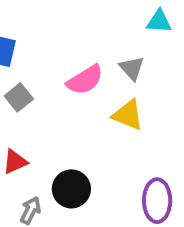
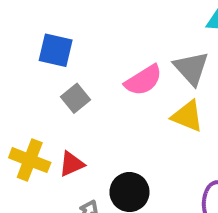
gray triangle: (132, 68) -> (191, 68), size x1.4

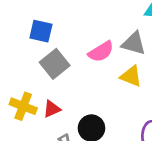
gray triangle: (191, 68) -> (134, 43), turned -32
gray square: (76, 98) -> (55, 64), size x1.5

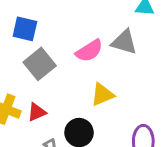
yellow triangle: (131, 76) -> (102, 95), moved, turned -45

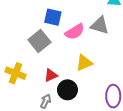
blue square: (25, 29) -> (53, 17), moved
red triangle: (37, 112) -> (51, 75), moved

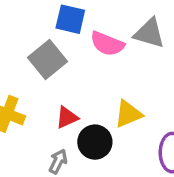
pink semicircle: (75, 32) -> (107, 44), turned 54
yellow triangle: (84, 63) -> (128, 114), moved

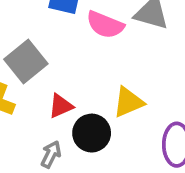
gray square: (48, 60) -> (26, 61), moved

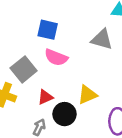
pink semicircle: (105, 25) -> (56, 57), moved

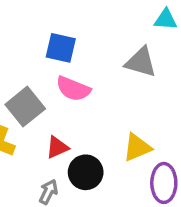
yellow triangle: (87, 95) -> (137, 147), moved

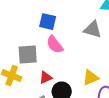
pink semicircle: (73, 89) -> (55, 45), turned 30
gray square: (25, 107) -> (28, 55), turned 35

